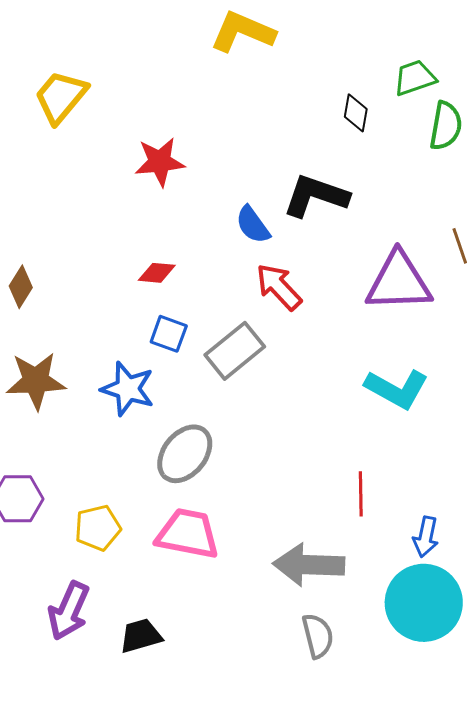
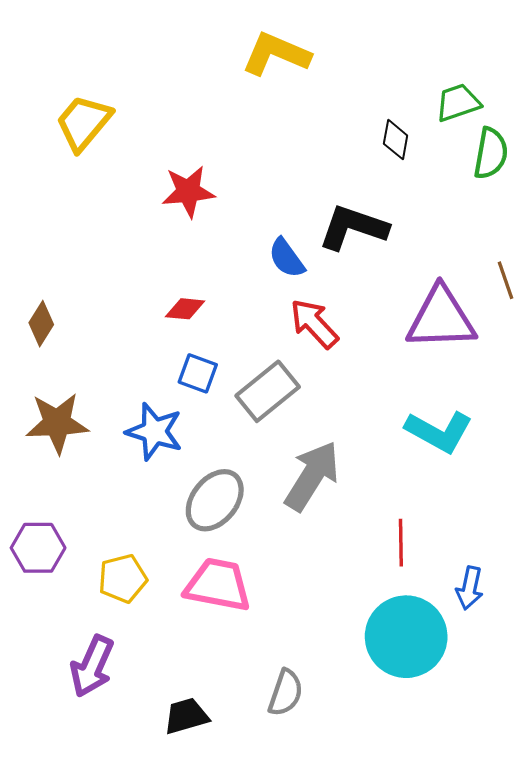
gray arrow: (309, 565) -> (312, 476), moved, turned 120
cyan circle: (424, 603) -> (406, 637), moved
black trapezoid: (141, 636) -> (186, 716), moved
gray semicircle: (318, 636) -> (286, 693), moved, turned 33

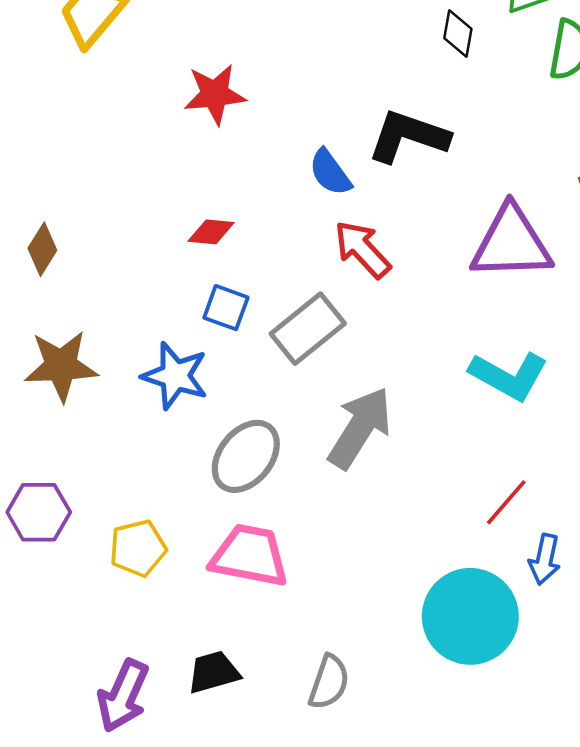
red line: (401, 543) -> (506, 502), moved, turned 42
purple arrow: (92, 666) -> (123, 696), moved
black trapezoid: (186, 716) -> (214, 672), moved

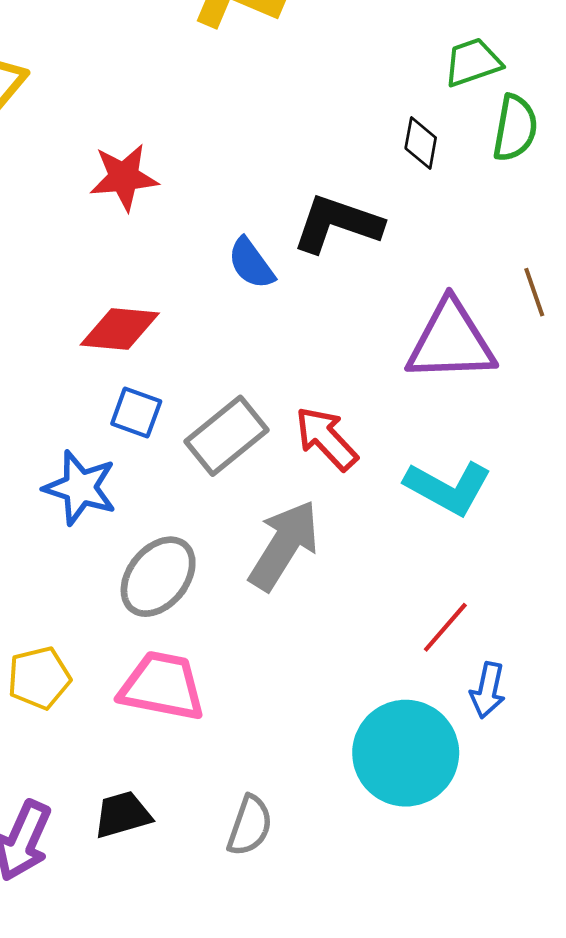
black diamond: (458, 33) -> (421, 143), moved
red diamond: (211, 232) -> (120, 329), size x1.5
red arrow: (362, 249) -> (326, 438), moved

